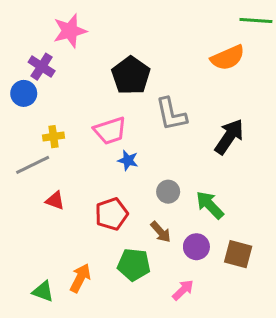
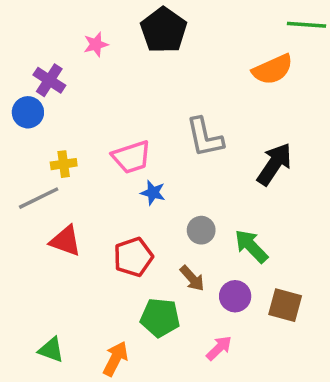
pink star: (70, 31) -> (96, 44), moved, size x0.6
black pentagon: (131, 76) -> (164, 30), moved
red triangle: (55, 201) -> (65, 241), size x1.4
orange arrow: (80, 278) -> (115, 359), moved

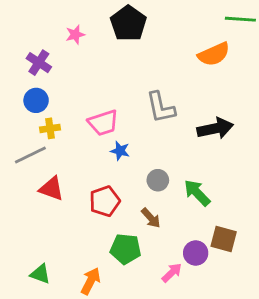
blue circle: (28, 112) -> (36, 100), moved
black arrow: (274, 164) -> (215, 128), turned 44
purple circle: (235, 296) -> (196, 253), moved

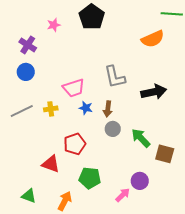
yellow cross: (50, 128) -> (51, 109), moved
red triangle: (51, 189) -> (51, 164), moved
brown arrow: (151, 218) -> (108, 109), moved, turned 49
brown square: (224, 239) -> (165, 154), moved

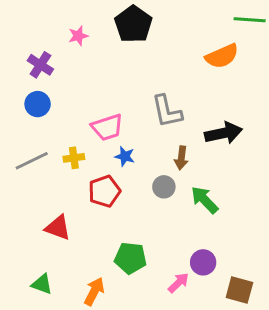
brown arrow: (108, 109) -> (181, 158), moved
red pentagon: (75, 144) -> (104, 191), moved
brown square: (165, 154) -> (239, 290), moved
red triangle: (51, 164) -> (58, 228), moved

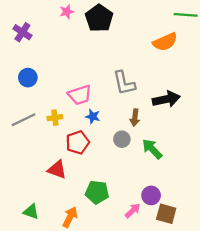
pink star: (78, 36) -> (67, 12), moved
purple cross: (40, 65) -> (22, 32), moved
red triangle: (58, 228) -> (57, 169), moved
brown square: (239, 290) -> (166, 214), moved

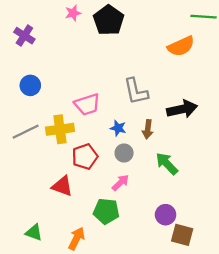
blue star: (93, 117) -> (118, 128), moved
yellow cross: (55, 118) -> (60, 129), size x1.6
gray circle: (122, 139) -> (124, 153), moved
pink arrow: (133, 211) -> (120, 183), moved

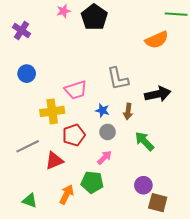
gray line: (26, 132) -> (28, 146), moved
red triangle: (62, 186) -> (54, 161), turned -42
orange arrow: (77, 238) -> (67, 194), moved

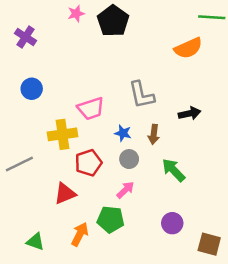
black arrow: (158, 94) -> (190, 113), size x0.7
gray line: (28, 146) -> (19, 164), moved
brown square: (158, 203) -> (209, 244), moved

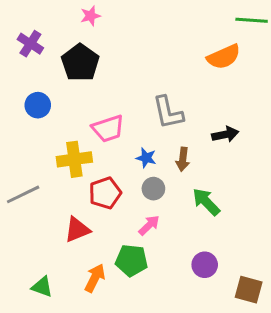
black pentagon: (113, 21) -> (80, 63), moved

